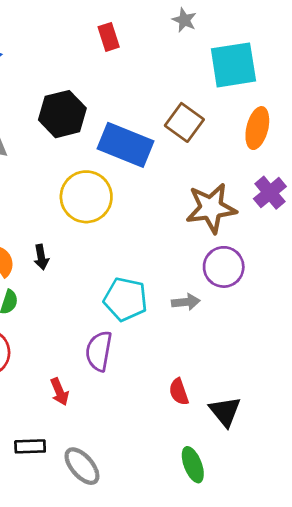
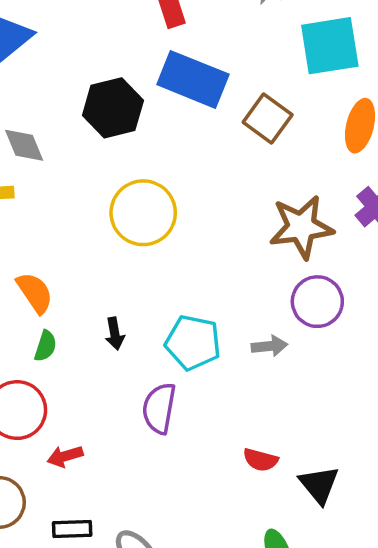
blue rectangle: (125, 145) -> (193, 79), moved
black arrow: (41, 257) -> (115, 334), moved
red arrow: (60, 392) -> (65, 456), moved, turned 96
red semicircle: (179, 392) -> (260, 460), turned -56

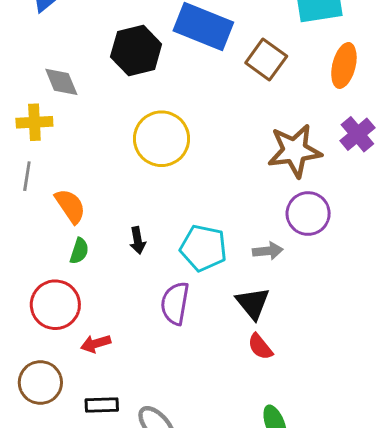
red semicircle: (260, 460) -> (260, 347), turned 36
black triangle: (319, 485) -> (253, 303), moved

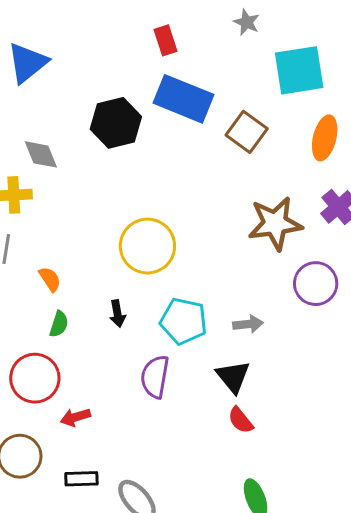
yellow circle: (162, 139) -> (147, 246), moved
orange semicircle: (70, 206) -> (50, 279), size x0.7
purple circle: (308, 214) -> (316, 284), moved

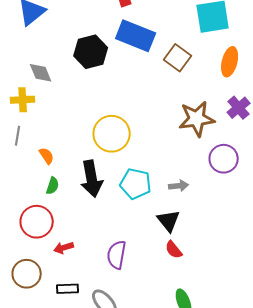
black arrow: (117, 314) -> (92, 179), size x2.0
purple semicircle: (155, 377) -> (117, 255), moved

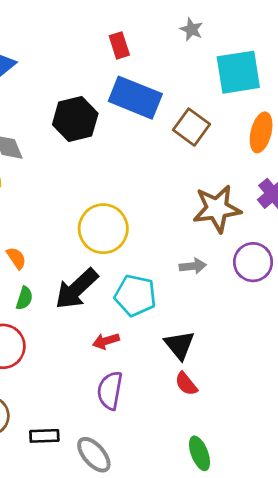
black arrow: (92, 179) -> (76, 289), turned 57
gray arrow: (179, 186) -> (193, 266), moved
red arrow: (64, 248) -> (106, 341), moved

